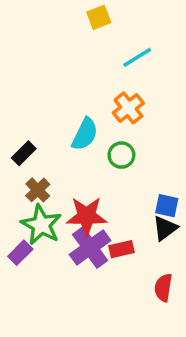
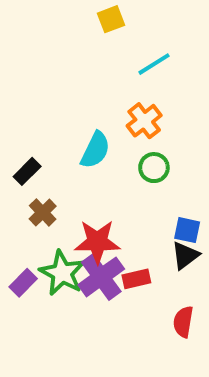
green circle: (121, 155) -> (154, 168), moved
green star: (41, 225) -> (62, 273), moved

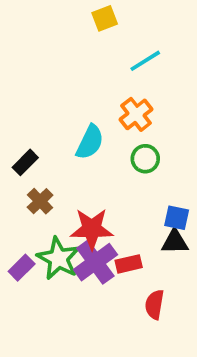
black triangle: (185, 255) -> (175, 242), turned 36
red semicircle: (183, 322) -> (154, 305), moved

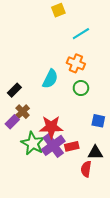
orange cross: (136, 114) -> (76, 63), turned -30
black triangle: (175, 242) -> (95, 153), moved
purple rectangle: (22, 268) -> (12, 122), moved

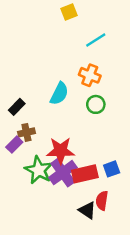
brown cross: (23, 112) -> (26, 132), turned 32
blue square: (98, 121) -> (112, 169), moved, turned -32
red rectangle: (72, 146) -> (85, 174), size x1.5
black triangle: (95, 153) -> (87, 210), moved, turned 35

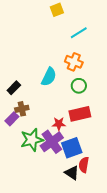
red star: (61, 151) -> (59, 124), moved, size x0.6
blue square: (112, 169) -> (72, 148), moved, size x1.5
green star: (39, 170) -> (32, 140), turned 30
red rectangle: (85, 174) -> (80, 114), moved

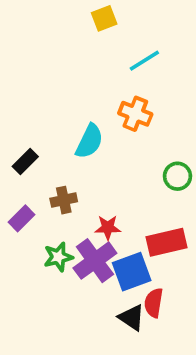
green circle: (79, 86) -> (177, 176), moved
brown cross: (22, 109) -> (64, 200), moved
red rectangle: (80, 114) -> (166, 242), moved
green star: (32, 140) -> (58, 257), size x0.7

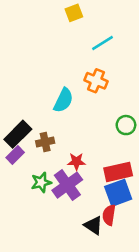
black rectangle: (25, 161) -> (18, 134), moved, size x1.5
blue square: (132, 272) -> (118, 193), moved

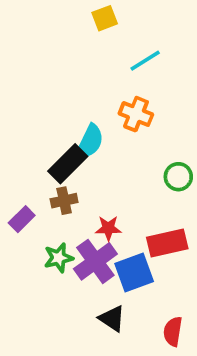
black rectangle: (18, 134) -> (68, 164), moved
blue square: (118, 193) -> (134, 272), moved
red semicircle: (109, 215) -> (173, 331), moved
black triangle: (93, 225) -> (112, 319), moved

